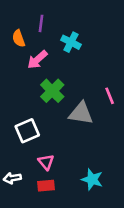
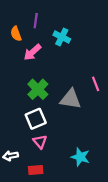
green cross: (52, 91) -> (38, 89), moved
white square: (27, 131) -> (36, 119), moved
red rectangle: (46, 186) -> (36, 170), moved

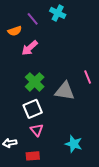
purple line: (36, 21) -> (33, 19), turned -48
orange semicircle: (16, 34) -> (15, 31), turned -88
cyan cross: (62, 37) -> (58, 13), moved

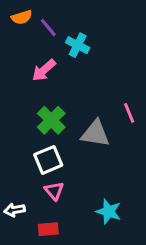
cyan cross: (58, 13) -> (78, 45), moved
orange semicircle: (15, 31) -> (22, 17), moved

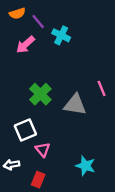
pink arrow: (44, 70) -> (25, 45), moved
white square: (48, 160) -> (25, 130), moved
red rectangle: (48, 229) -> (38, 180), turned -63

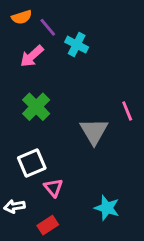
green cross: (40, 94) -> (36, 107), moved
gray triangle: (75, 105) -> (94, 131), turned 50
red rectangle: (38, 180) -> (48, 225), turned 35

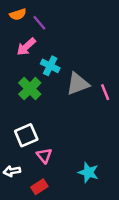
cyan cross: (77, 45) -> (50, 66), moved
gray triangle: (94, 131) -> (78, 84), moved, turned 40

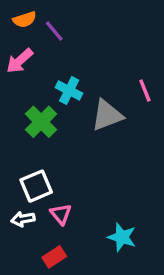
pink arrow: (26, 47) -> (20, 61), moved
pink line: (105, 92) -> (145, 90), moved
white arrow: (12, 171) -> (23, 219), moved

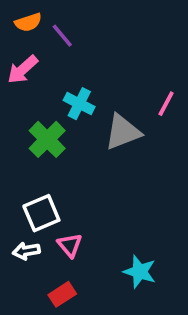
pink line: (145, 90) -> (166, 104), turned 50

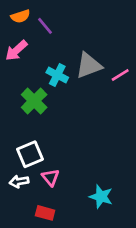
pink line: (166, 104) -> (120, 75), turned 30
gray triangle: (123, 132) -> (89, 65), moved
red rectangle: (62, 294) -> (45, 213), turned 48

